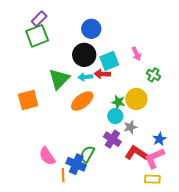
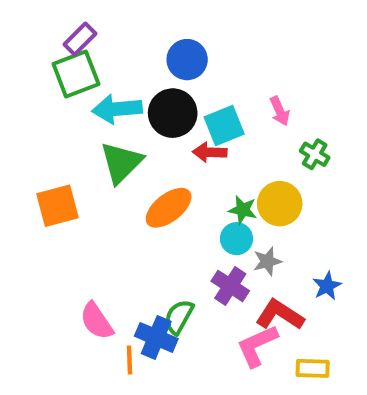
cyan arrow: (85, 77) -> (117, 109), moved, size x1.6
pink L-shape: (154, 158) -> (257, 346), moved

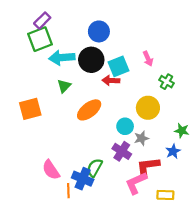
green triangle: (121, 162) -> (64, 86), size x0.6
green star: (243, 210) -> (182, 131), moved
red L-shape: (280, 315) -> (148, 167), turned -40

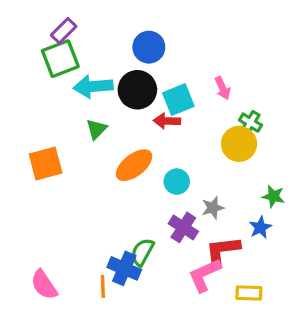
yellow circle: (148, 108) -> (239, 144), moved
cyan circle: (125, 126) -> (177, 182), moved
pink semicircle: (51, 170) -> (44, 285), moved

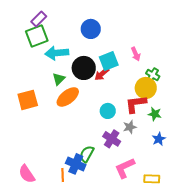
black circle: (137, 90) -> (84, 68), moved
red arrow: (167, 121) -> (102, 74), turned -42
orange ellipse: (134, 165) -> (68, 97), moved
green star: (273, 196) -> (155, 114), moved
red L-shape: (223, 250) -> (136, 104), moved

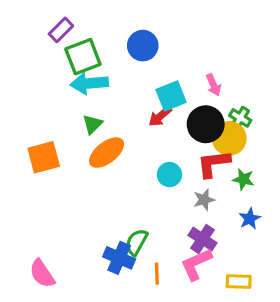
green square: (37, 36) -> (83, 57), moved
black circle: (84, 68) -> (206, 124), moved
purple cross: (112, 139) -> (202, 239), moved
orange line: (63, 175) -> (157, 274), moved

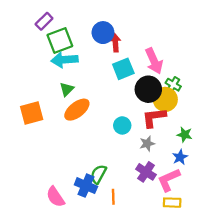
pink arrow: (214, 85) -> (154, 61), size x1.6
red arrow: (160, 116) -> (115, 43), moved, turned 126
green star: (243, 179) -> (185, 135), moved
pink L-shape: (196, 264) -> (169, 180), moved
pink semicircle: (42, 274) -> (55, 197), moved

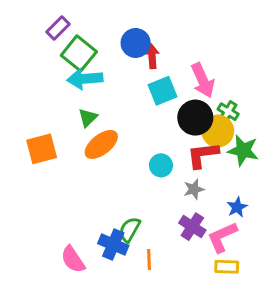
green square: (60, 40) -> (79, 53), turned -30
green star: (185, 135) -> (243, 150), moved, size x1.5

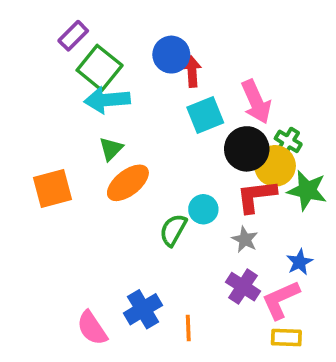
gray star: (194, 189) -> (245, 239), turned -30
green semicircle: (130, 230) -> (173, 230), moved
blue cross: (113, 244) -> (143, 309), turned 36

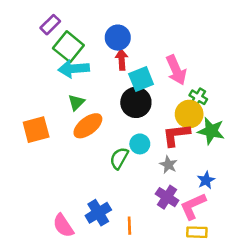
red arrow: (192, 72) -> (122, 60), moved
black circle: (247, 149) -> (136, 102), moved

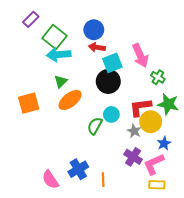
purple rectangle: (50, 25) -> (31, 19), moved
red arrow: (122, 60) -> (97, 47), turned -77
yellow circle: (189, 114) -> (151, 122), moved

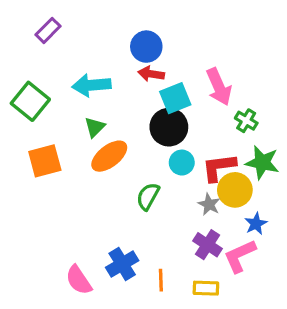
green square: (55, 37) -> (30, 101), moved
cyan circle: (111, 114) -> (182, 163), moved
yellow rectangle: (157, 185) -> (206, 288), moved

